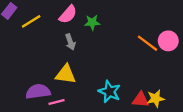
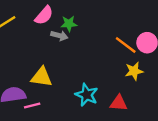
gray arrow: (70, 42) -> (59, 36), moved, turned -56
yellow star: (156, 98) -> (134, 71), moved

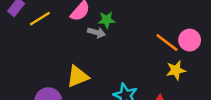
yellow triangle: (42, 77) -> (78, 77), turned -30

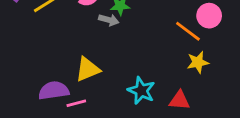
pink circle: (190, 40) -> (209, 16), moved

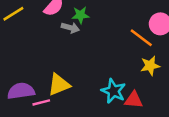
yellow triangle: (88, 69) -> (59, 85), moved
cyan star: (141, 91) -> (113, 91), moved

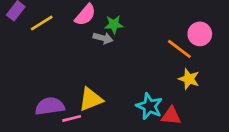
yellow star: (150, 66) -> (189, 79), turned 30

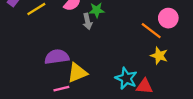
gray arrow: (103, 38) -> (87, 21), turned 63
purple semicircle: (50, 106) -> (57, 57), moved

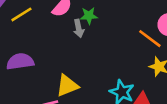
purple semicircle: (57, 57) -> (20, 61), moved

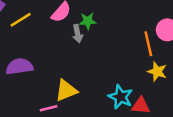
orange line: (150, 39) -> (148, 44), turned 40

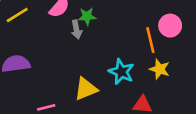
yellow triangle: (66, 91) -> (86, 89), moved
cyan star: (121, 97) -> (121, 72), moved

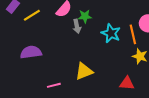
cyan star: (121, 72) -> (111, 33), moved

